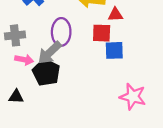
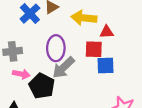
gray arrow: (50, 53) -> (63, 68), moved

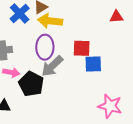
yellow arrow: (84, 18) -> (50, 21), moved
red triangle: (107, 32) -> (116, 17), moved

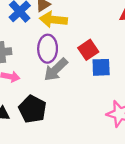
red square: (82, 48) -> (88, 50), turned -36
black pentagon: (31, 84) -> (32, 109), moved

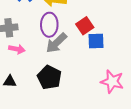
black pentagon: (32, 109) -> (49, 77), moved

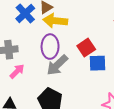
pink arrow: (17, 49) -> (17, 71), turned -56

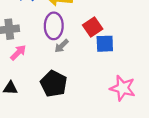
gray arrow: (57, 65) -> (62, 46), size x0.6

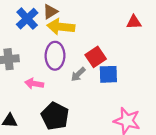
gray arrow: (62, 46) -> (78, 74), moved
pink arrow: (18, 53) -> (34, 84), moved, turned -126

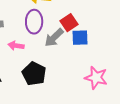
gray arrow: (78, 74) -> (54, 38), size x1.5

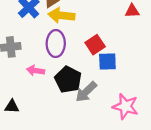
gray arrow: (54, 38) -> (86, 92), moved
black pentagon: (34, 74) -> (68, 79), moved

